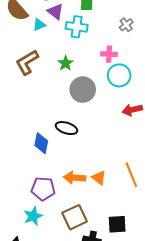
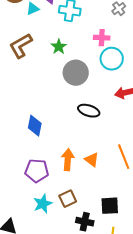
black ellipse: (66, 128) -> (89, 111), moved
orange arrow: (75, 178) -> (68, 160), turned 90
cyan star: (33, 216) -> (43, 204), moved
brown square: (75, 217) -> (68, 199), size x0.7

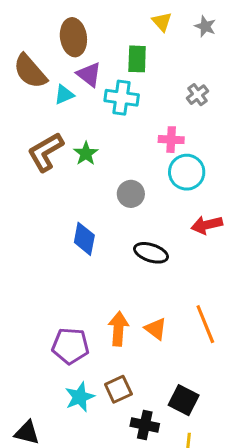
green star: (59, 47) -> (86, 154), moved
gray circle: (76, 73) -> (131, 194), size x0.7
blue diamond: (35, 126) -> (84, 239), moved
black square: (110, 206) -> (184, 400), turned 30

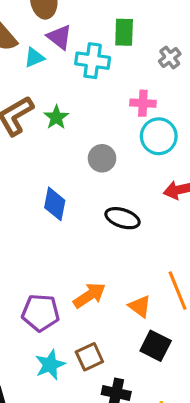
green rectangle: (137, 59) -> (124, 32), moved
orange arrow: (118, 329) -> (89, 295), turned 52
orange triangle: (156, 329) -> (140, 306), moved
black square: (184, 400) -> (156, 346), moved

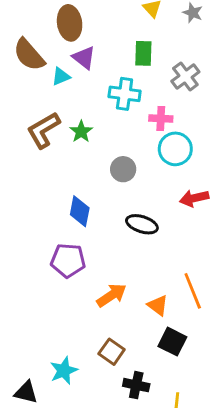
gray cross: (170, 57) -> (185, 76), size x1.4
cyan cross: (93, 61) -> (125, 94), moved
purple pentagon: (41, 313) -> (68, 260), moved
brown square: (89, 357) -> (112, 352), turned -30
cyan star: (50, 365) -> (64, 371), moved

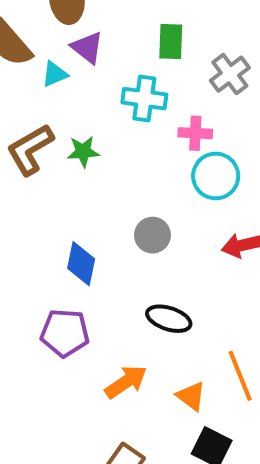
green star: (81, 132) -> (83, 152), turned 30
gray circle: (123, 169) -> (152, 235), moved
black ellipse: (142, 224) -> (169, 319), moved

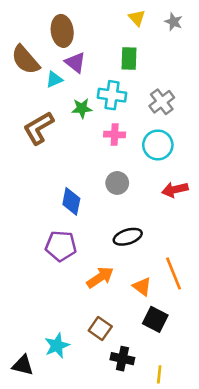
gray cross: (230, 74) -> (162, 102), moved
pink cross: (195, 133) -> (115, 134), moved
green star: (83, 152) -> (82, 108), moved
black ellipse: (169, 319) -> (128, 237), turned -36

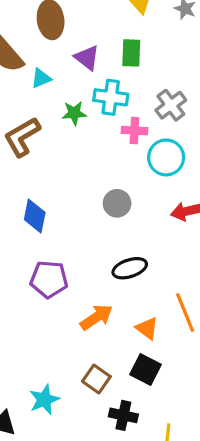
purple triangle: (75, 62) -> (87, 58), moved
pink cross: (115, 134) -> (134, 131), moved
blue diamond: (71, 201) -> (35, 216), moved
black square: (155, 319) -> (146, 370), moved

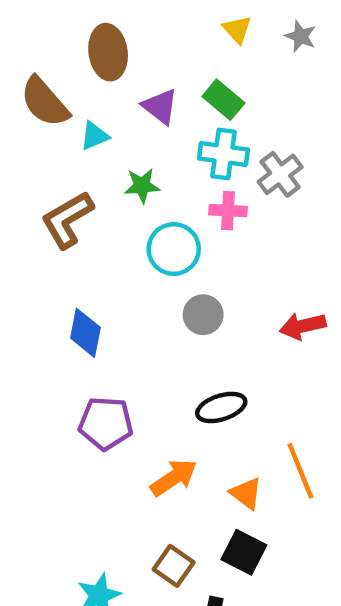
green rectangle: (131, 53) -> (223, 100), turned -52
cyan cross: (111, 97) -> (223, 154), moved
cyan circle: (166, 157) -> (174, 249), moved

